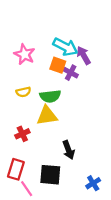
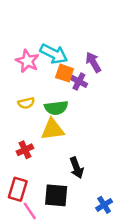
cyan arrow: (65, 47) -> (54, 54), moved

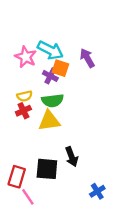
purple cross: (79, 81) -> (50, 76), moved
red cross: (25, 150) -> (23, 111), moved
black square: (56, 195) -> (47, 169), moved

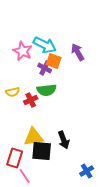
yellow semicircle: (25, 96) -> (13, 92), moved
red cross: (23, 111) -> (31, 100), moved
yellow triangle: (49, 121) -> (34, 137), moved

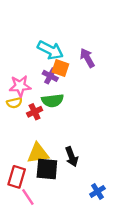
pink star: (23, 51) -> (20, 86), moved, turned -30

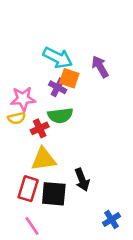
yellow triangle: (38, 153) -> (44, 159), moved
red rectangle: (17, 177) -> (28, 189), moved

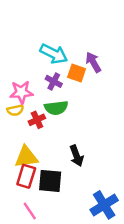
orange square: (69, 78) -> (77, 73), moved
yellow triangle: (44, 159) -> (26, 157), moved
black arrow: (82, 180) -> (77, 156), moved
blue cross: (112, 220) -> (104, 205), size x1.6

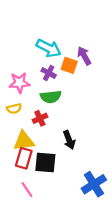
yellow semicircle: (15, 110) -> (14, 109), moved
red cross: (37, 120) -> (40, 118), moved

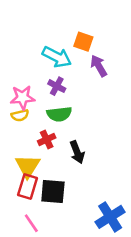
orange square: (69, 65) -> (83, 42), moved
yellow semicircle: (14, 109) -> (20, 115), moved
black arrow: (69, 140) -> (77, 152), moved
yellow triangle: (24, 141) -> (28, 166), turned -50

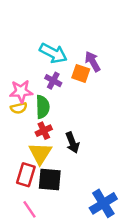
orange square: (83, 42) -> (81, 73), moved
green semicircle: (59, 114) -> (43, 107), moved, turned -85
yellow triangle: (28, 166) -> (40, 153), moved

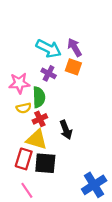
purple arrow: (93, 62) -> (75, 47), moved
yellow semicircle: (19, 108) -> (24, 108), moved
yellow triangle: (40, 153) -> (37, 139), turned -45

